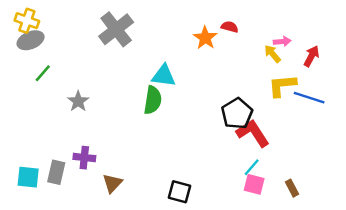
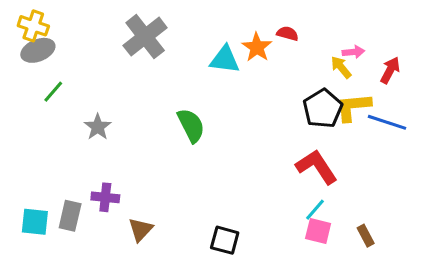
cyan triangle: (164, 76) -> (225, 60), moved
green semicircle: (153, 100) -> (191, 125), turned -36
black pentagon: (237, 114) -> (323, 109), moved

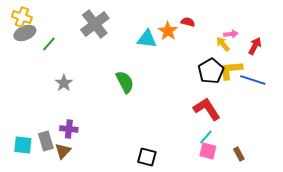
green line: (53, 92) -> (49, 44), moved
gray rectangle: (70, 216) -> (46, 141), turned -30
brown triangle: (141, 229) -> (63, 151), moved

